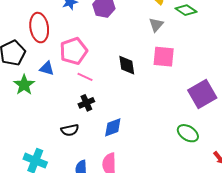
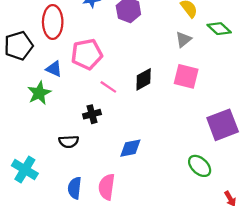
black diamond: (127, 65) -> (144, 79), turned 60
pink line: (85, 77) -> (108, 87), moved
green star: (24, 85) -> (39, 93), moved
blue diamond: (113, 127) -> (130, 148), moved

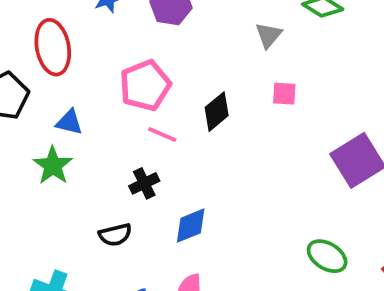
pink pentagon: (87, 54) -> (145, 85), moved
pink square: (186, 76) -> (284, 94), size x0.6
blue diamond: (130, 148) -> (191, 226), moved
green ellipse: (200, 166) -> (327, 256), moved

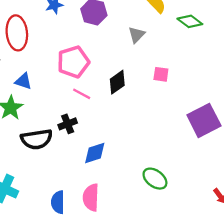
gray triangle: (269, 35) -> (136, 35), moved
black semicircle: (115, 235) -> (37, 139), moved, size x1.5
green ellipse: (327, 256) -> (155, 179), moved

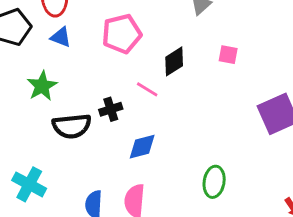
blue triangle: (23, 81) -> (61, 37), moved
pink line: (82, 94) -> (147, 89), moved
green ellipse: (155, 179) -> (214, 182), turned 60

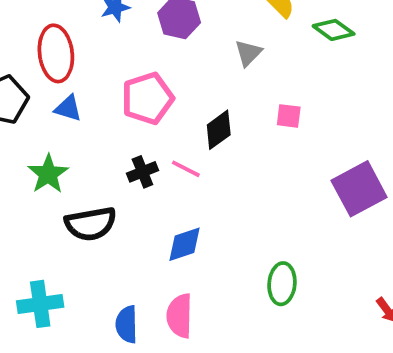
black cross: (111, 109) -> (142, 172), moved
cyan cross: (29, 184) -> (40, 304), turned -32

